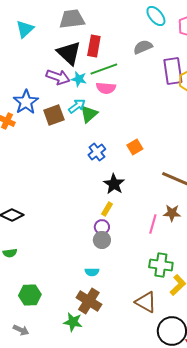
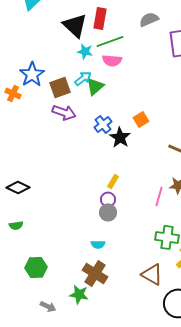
purple arrow: (58, 77) -> (64, 112), moved
black star: (114, 184) -> (120, 137), moved
gray arrow: (21, 330) -> (48, 306), moved

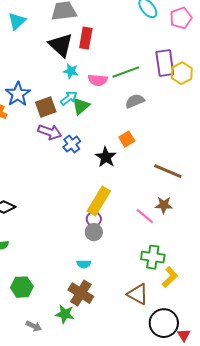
gray semicircle: (149, 19) -> (135, 101), moved
green line: (110, 41) -> (126, 72), moved
blue cross: (103, 124) -> (72, 144), moved
yellow rectangle: (113, 181) -> (99, 201), size x2.0
pink line: (159, 196) -> (145, 216), turned -66

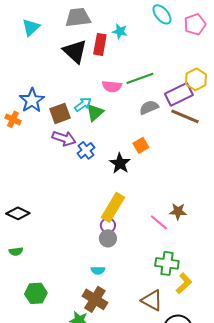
purple rectangle: (165, 63) -> (179, 94), moved, turned 72
cyan star: (71, 71) -> (120, 31), moved
brown line: (168, 171) -> (185, 116), moved

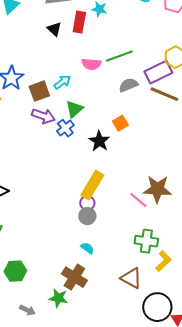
black triangle: (75, 51) -> (54, 29), size x0.6
green triangle: (95, 112) -> (74, 109), moved
brown star: (178, 211) -> (157, 189), size x1.6
cyan semicircle: (98, 270) -> (87, 248), moved, turned -144

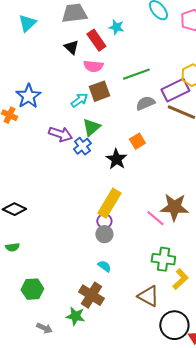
red rectangle: (79, 22) -> (96, 40), turned -45
pink semicircle: (91, 64) -> (93, 66), moved
brown square: (39, 91) -> (99, 91), moved

